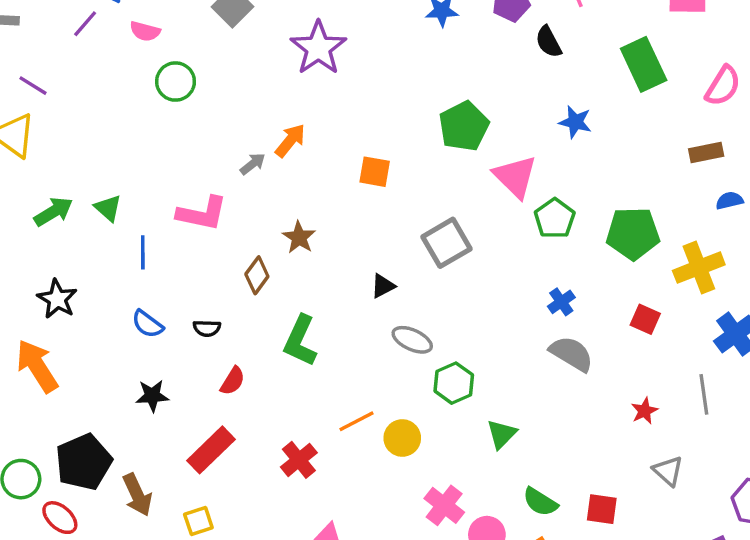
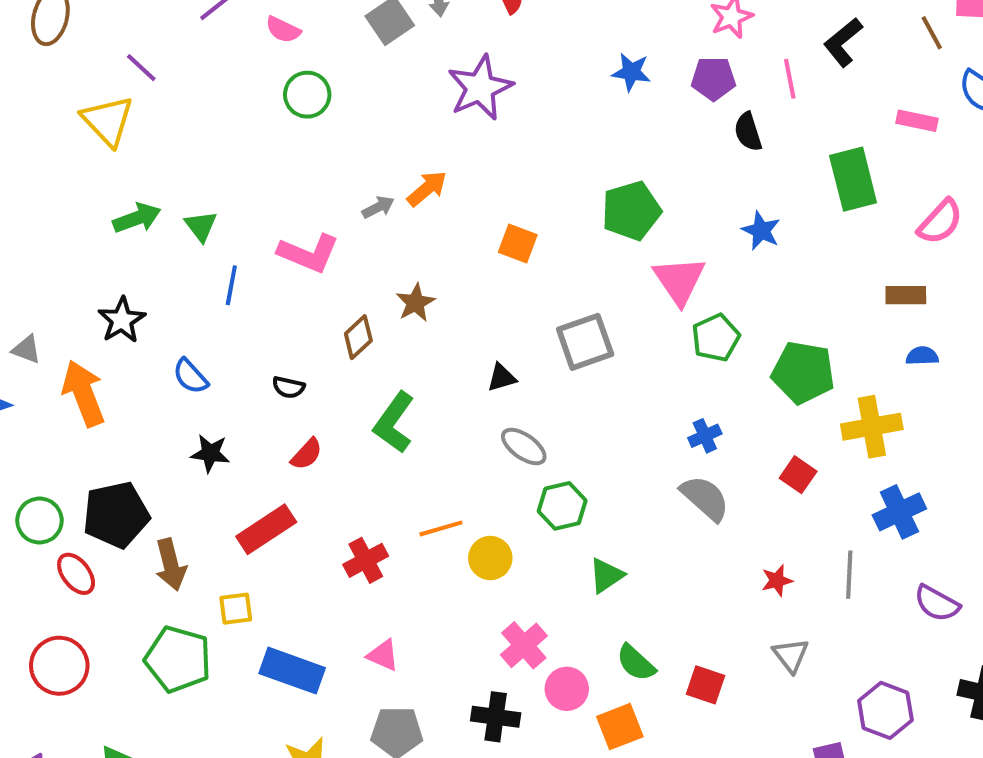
blue semicircle: (148, 324) -> (190, 376), moved

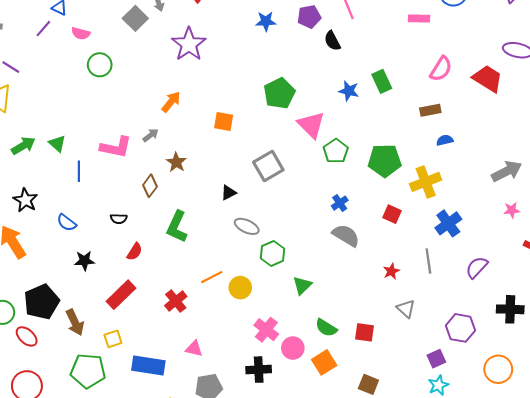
green rectangle: (853, 179) -> (382, 81), moved, size x0.7
gray arrow: (378, 207) -> (151, 135), moved
purple semicircle: (937, 603) -> (477, 267), turned 115

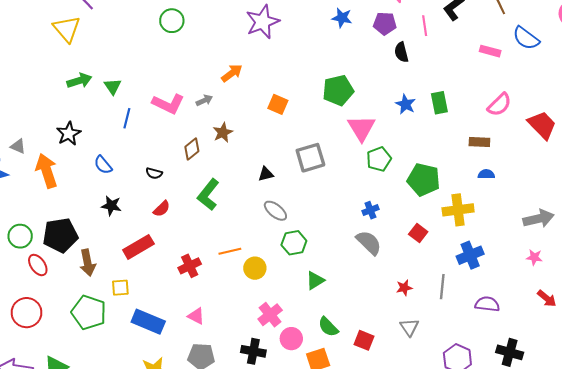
purple semicircle: (477, 267) -> (487, 304), turned 40

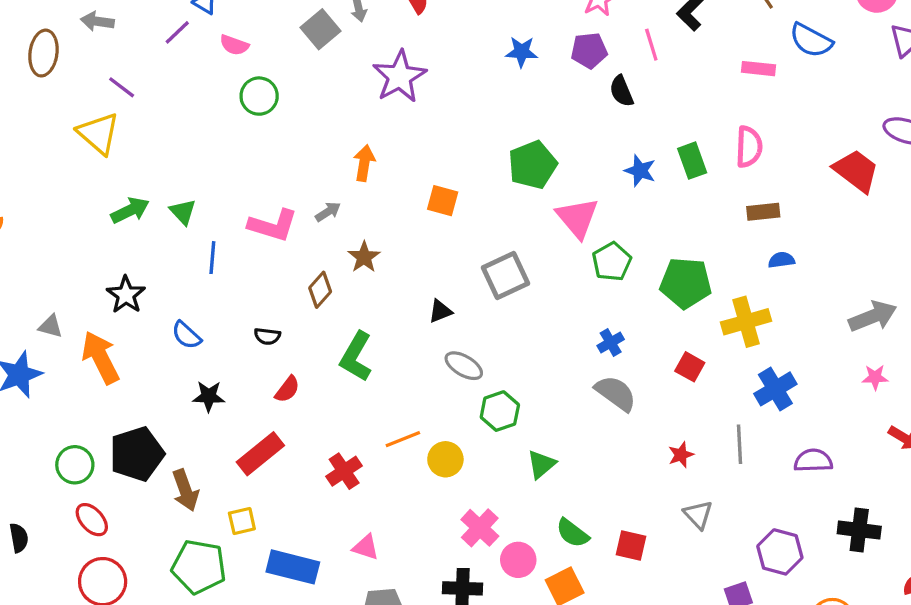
orange arrow: (232, 73) -> (364, 163), turned -35
pink semicircle: (499, 105) -> (749, 147), moved, turned -35
red ellipse: (38, 265) -> (92, 520), moved

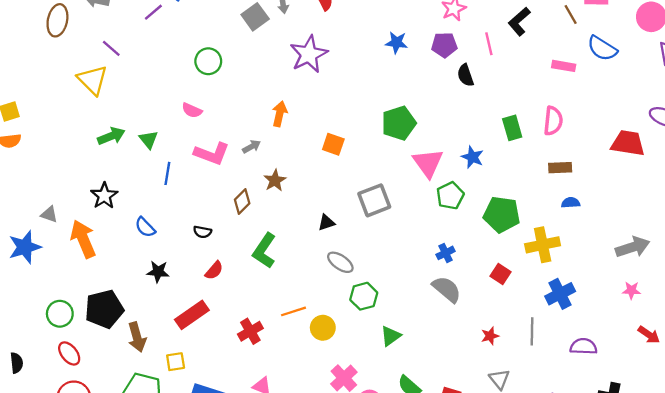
pink semicircle: (234, 45) -> (192, 110), moved
blue star: (640, 171) -> (472, 157), moved
red trapezoid: (856, 171) -> (628, 143), turned -32

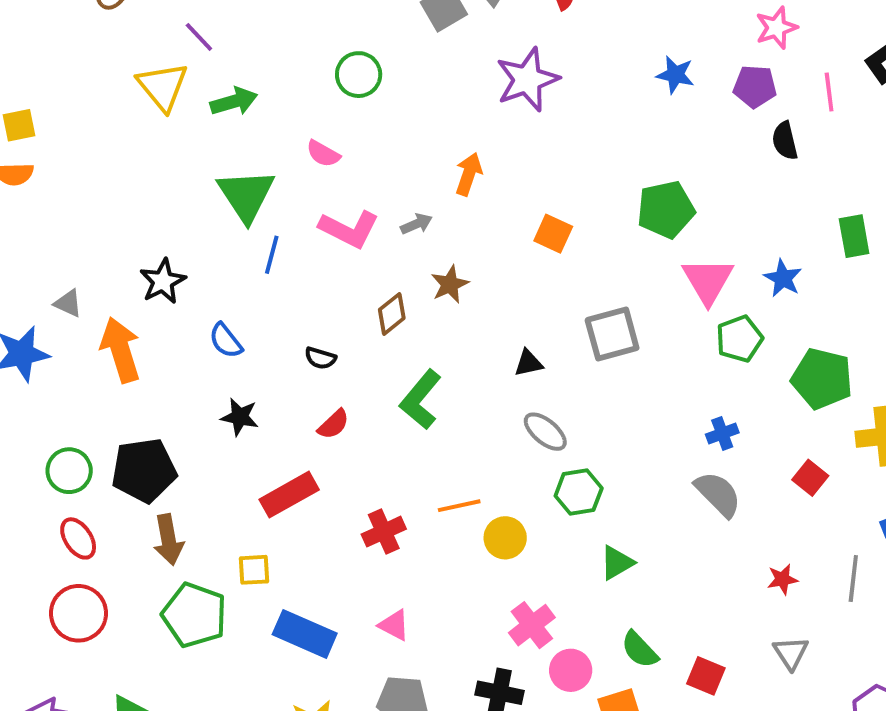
green arrow: (111, 136) -> (234, 101), moved
green triangle: (149, 140) -> (246, 195), size x1.8
brown arrow: (137, 337) -> (168, 540), moved

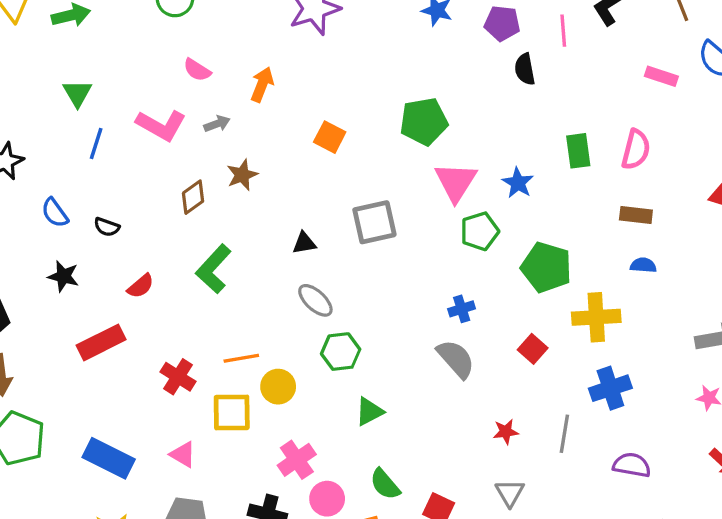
pink semicircle: (323, 154) -> (197, 70), moved
green triangle: (246, 195) -> (77, 93), size x0.6
black semicircle: (320, 358) -> (107, 227), moved
red cross: (384, 532) -> (178, 377), turned -36
yellow square: (254, 570) -> (232, 413), moved, size x1.5

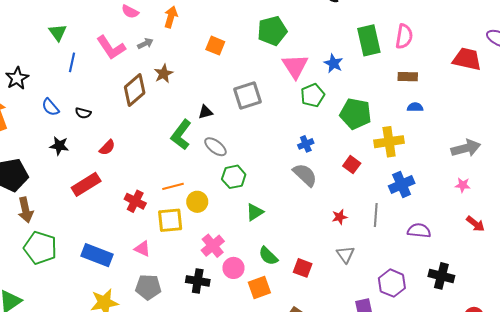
pink L-shape: (161, 125) -> (111, 48), turned 32
green rectangle: (578, 151) -> (369, 40), size x1.4
brown diamond: (193, 197) -> (135, 90), size x1.5
green L-shape: (214, 269) -> (181, 135), moved

